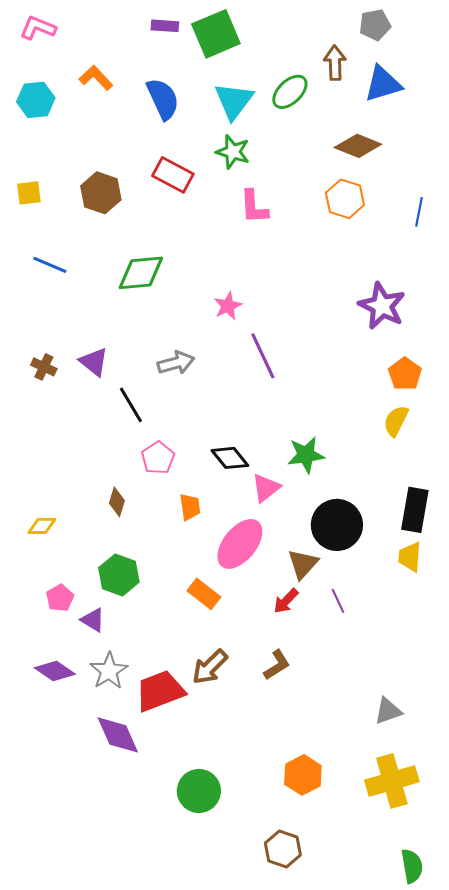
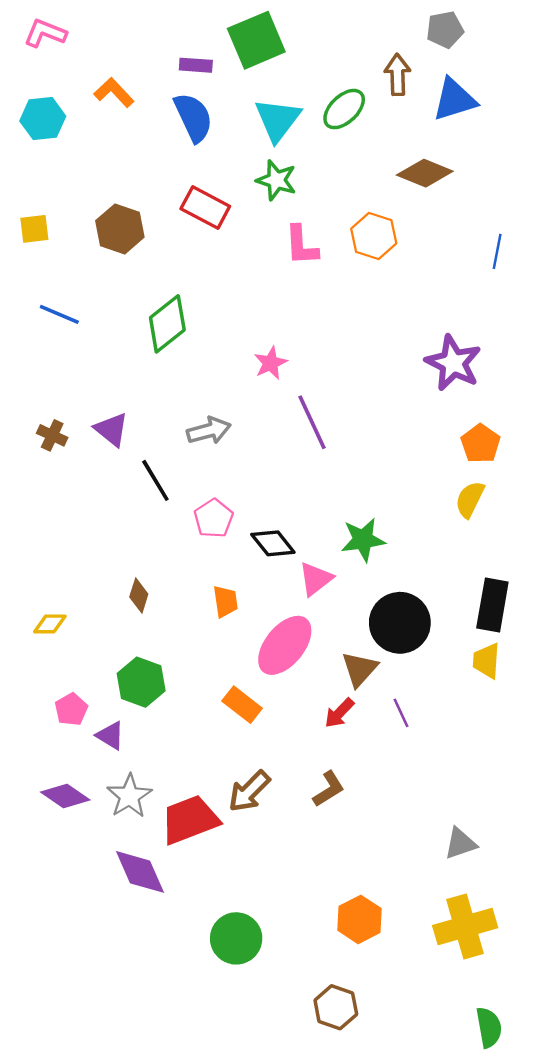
purple rectangle: (165, 26) -> (196, 65), moved
orange hexagon: (345, 199) -> (374, 236), moved
green diamond: (141, 273) -> (167, 324), turned -33
pink pentagon: (158, 458) -> (214, 518), moved

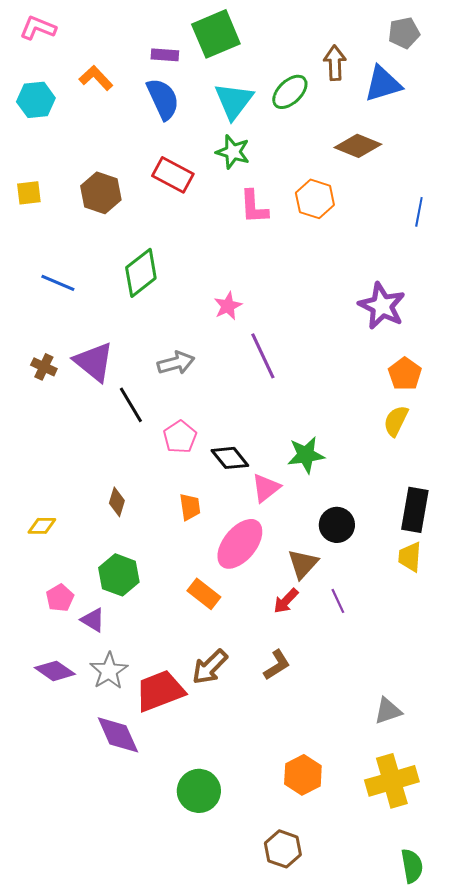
gray pentagon: (445, 30) -> (404, 33), moved
blue line: (59, 314) -> (58, 283), moved
purple triangle: (112, 429) -> (94, 362), size x1.4
black circle: (400, 623) -> (337, 525), size x0.7

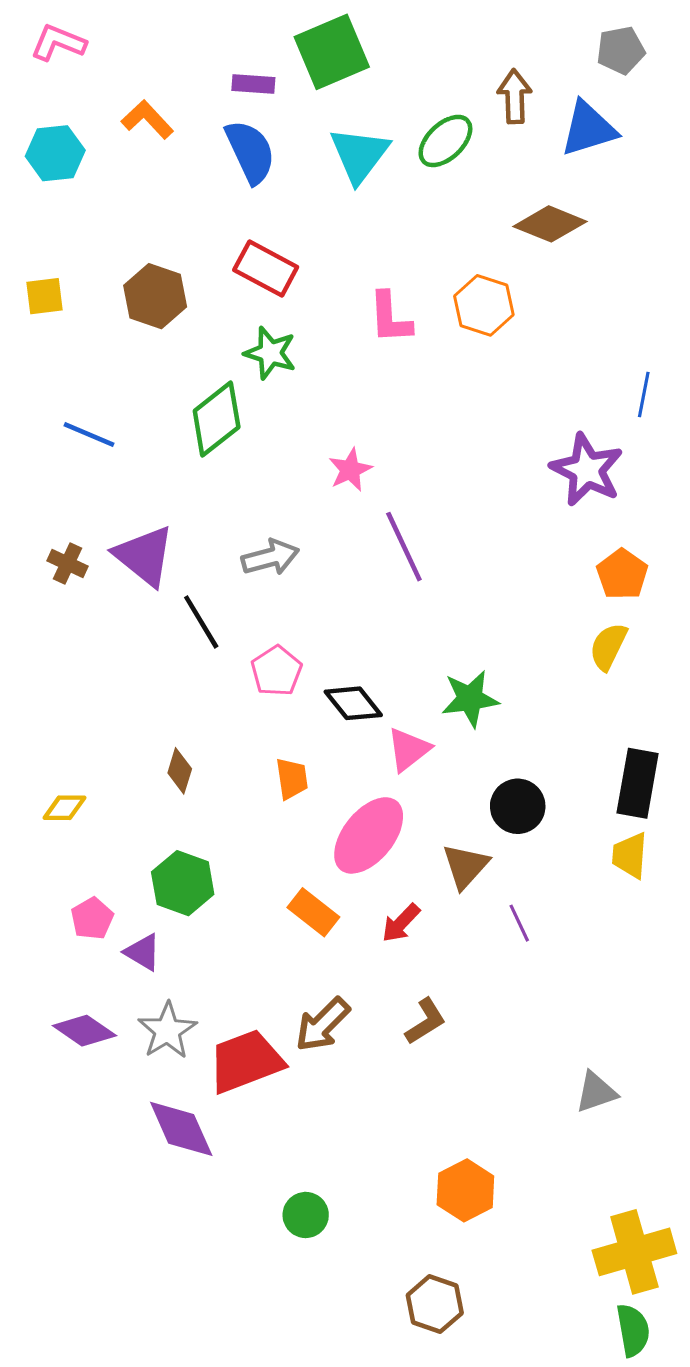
green star: (233, 152) -> (270, 353), moved
blue line: (419, 212) -> (644, 394), moved
red arrow: (286, 601) -> (401, 923), moved
yellow cross: (392, 781) -> (634, 1252), moved
green circle: (199, 791) -> (306, 1215), size x0.7

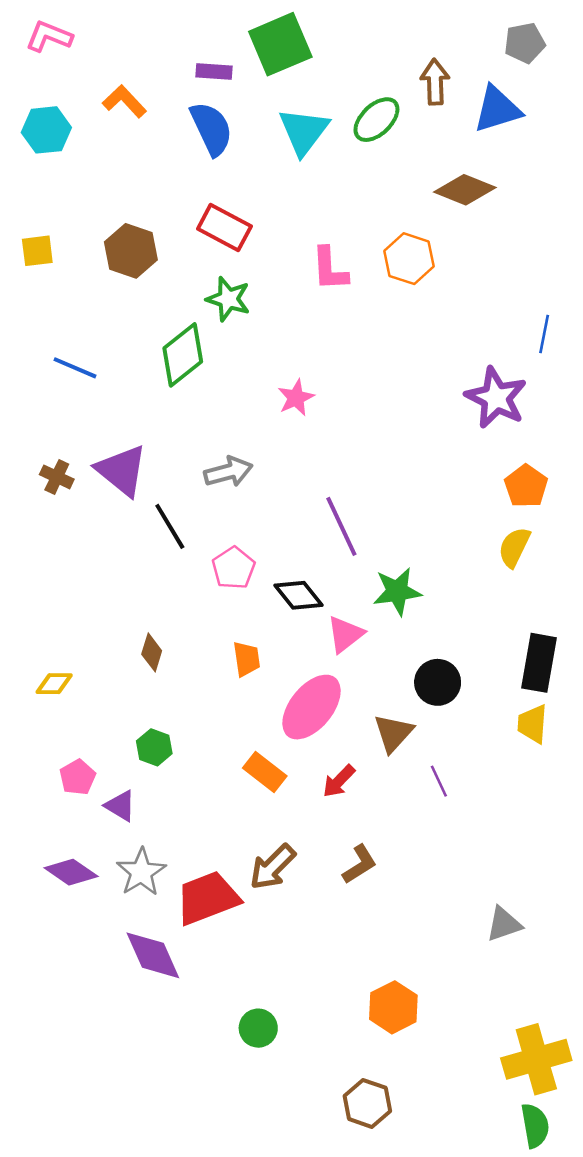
purple line: (404, 547) -> (341, 526), moved
green hexagon: (183, 883) -> (154, 747), size x0.7

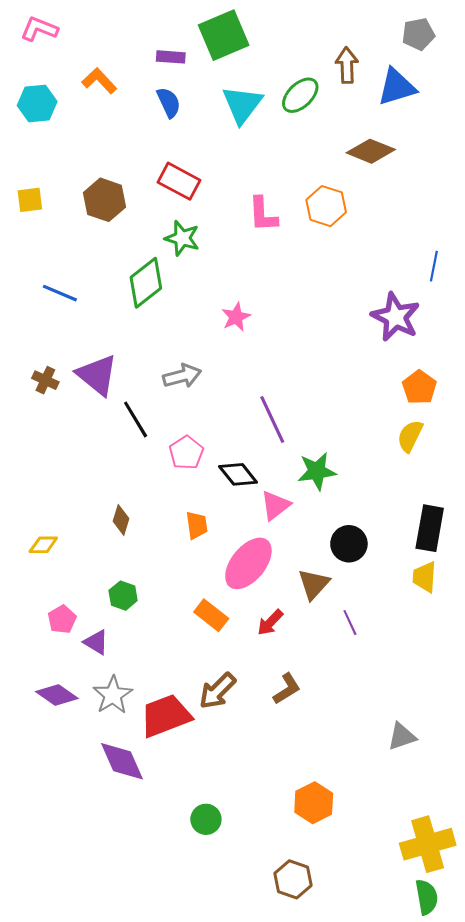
blue semicircle: (211, 129) -> (169, 102), size x0.7

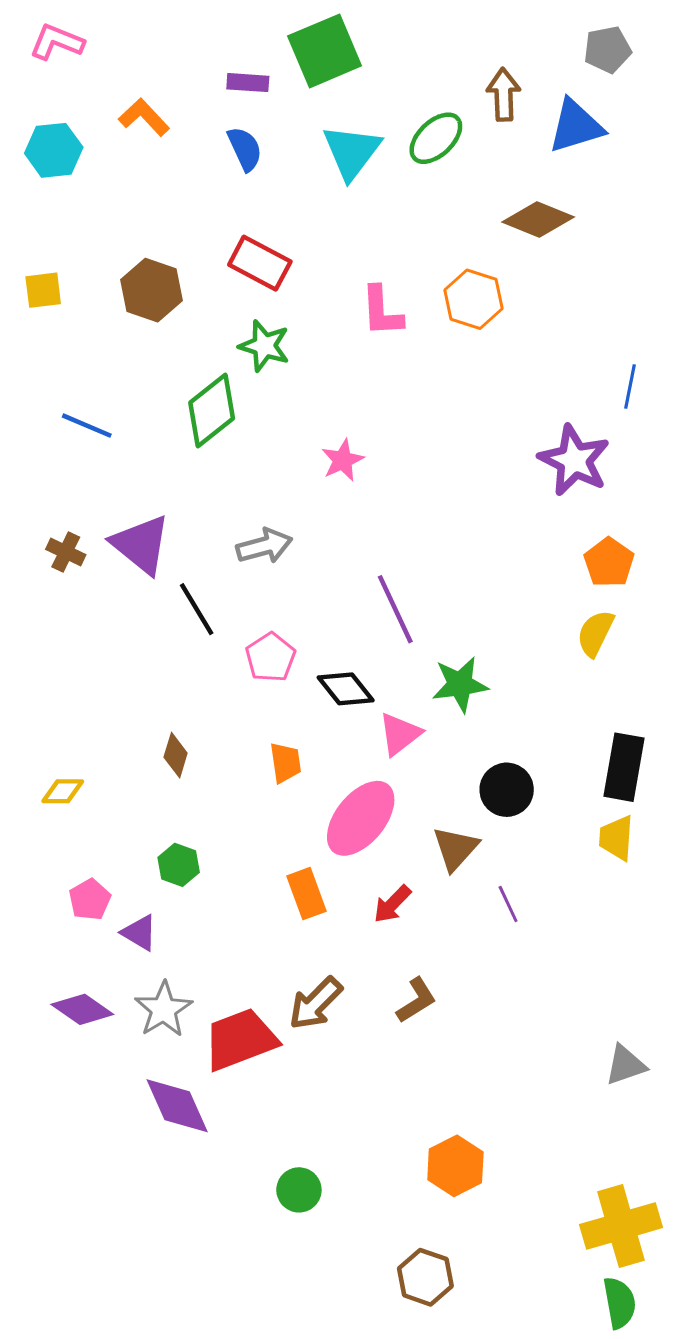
orange rectangle: (211, 615) -> (306, 894), turned 32
gray triangle: (402, 736) -> (625, 1065), moved

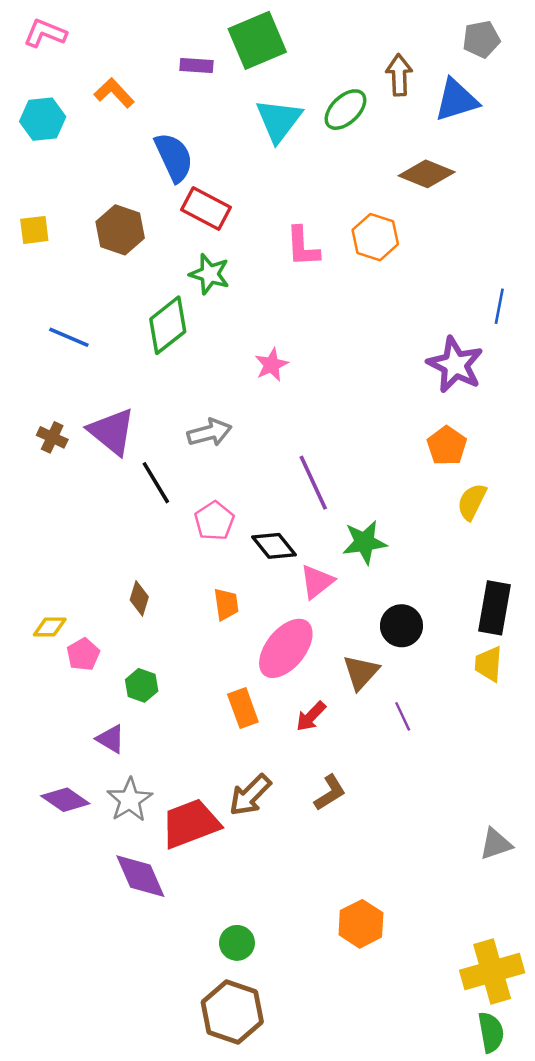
blue semicircle: (245, 149) -> (174, 157), moved, size x1.4
orange pentagon: (609, 563) -> (447, 446), moved
pink pentagon: (90, 900) -> (83, 654), moved
brown hexagon: (425, 1277) -> (232, 1012), moved, size x1.4

